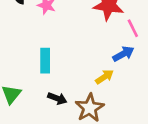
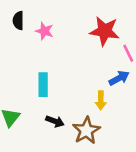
yellow arrow: (104, 77) -> (101, 100), turned 126

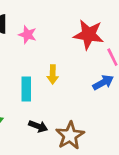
yellow arrow: (101, 100) -> (53, 74), moved

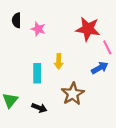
black arrow: (38, 126) -> (39, 108), moved
brown star: (70, 136) -> (73, 94), moved

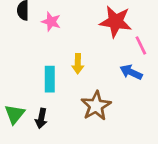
blue arrow: (100, 68) -> (131, 72), turned -126
black arrow: (39, 108) -> (41, 118), moved, turned 80

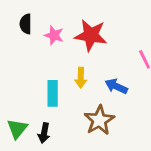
red star: (116, 22) -> (91, 35), moved
blue arrow: (131, 72) -> (116, 86), moved

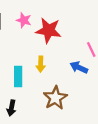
pink star: (54, 35) -> (24, 20), moved
blue arrow: (116, 86) -> (79, 67), moved

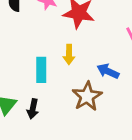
blue arrow: (79, 67) -> (108, 71), moved

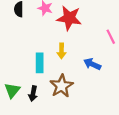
brown star: (87, 96) -> (62, 86), moved

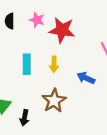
cyan rectangle: (40, 63) -> (27, 64), moved
black arrow: (33, 94) -> (24, 118), moved

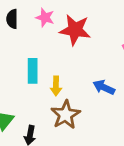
yellow arrow: (54, 64) -> (56, 86), moved

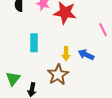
yellow arrow: (56, 86) -> (66, 54), moved

